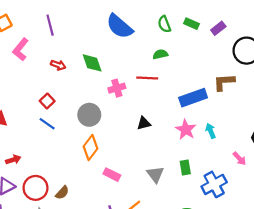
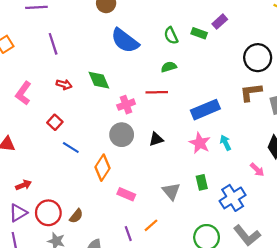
purple rectangle: (218, 28) -> (220, 22), moved
pink L-shape: (21, 49) -> (23, 93), moved
brown L-shape: (224, 82) -> (251, 92), moved
gray circle: (89, 115) -> (122, 135), moved
blue line: (47, 124) -> (71, 147), moved

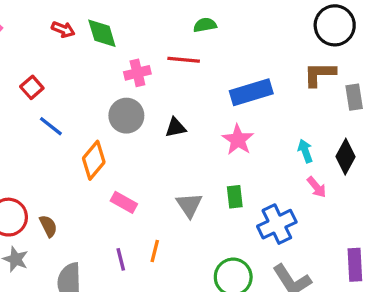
red arrow: (64, 84) -> (63, 29), moved
cyan arrow: (226, 143) -> (305, 151), moved
brown semicircle: (76, 216) -> (48, 226), turned -72
orange line: (151, 225) -> (155, 251), turned -40

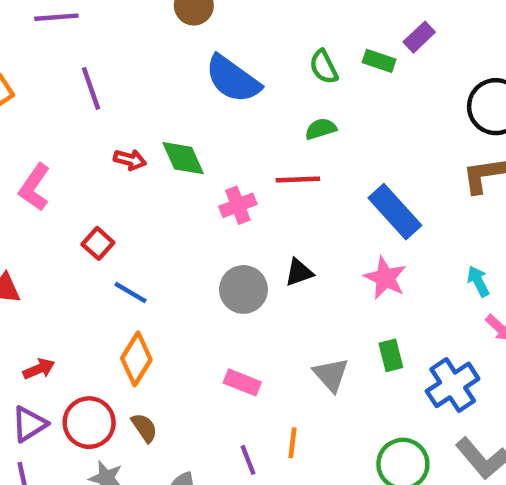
blue rectangle: (251, 92) -> (395, 212), turned 72
gray circle: (126, 116) -> (243, 289), moved
orange diamond: (94, 160) -> (136, 359), moved

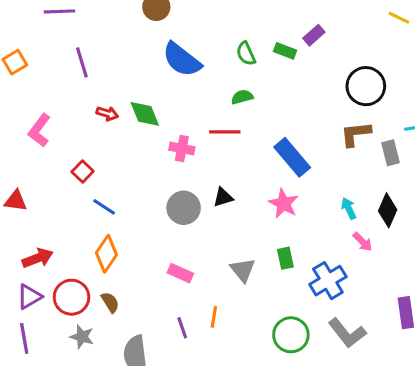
pink cross: (238, 205) -> (182, 148), turned 30
red arrow: (39, 369) -> (38, 258), size x1.4

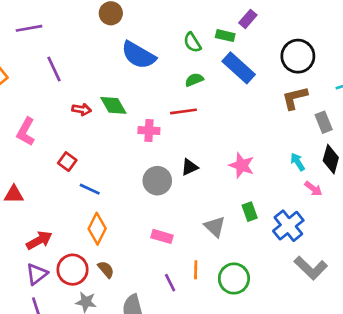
gray rectangle: (391, 153) -> (324, 122), moved
blue rectangle: (292, 157) -> (239, 68), moved
green circle: (291, 335) -> (234, 279), moved

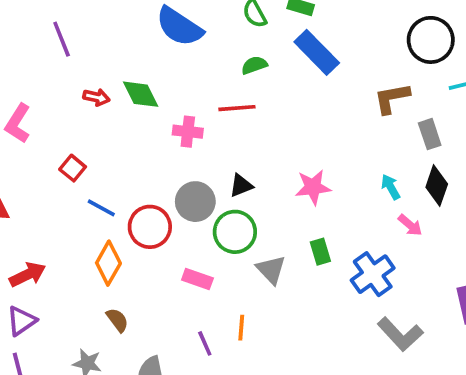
black circle: (298, 56) -> (431, 40), moved
pink star: (242, 165) -> (313, 187), turned -30
red circle: (73, 270) -> (150, 227), moved
green circle: (234, 279) -> (235, 232), moved

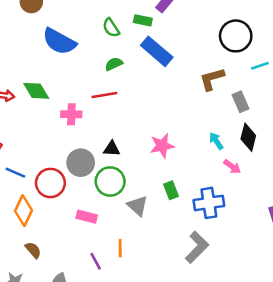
black triangle: (241, 186) -> (112, 149), turned 30
blue cross: (373, 274) -> (209, 203), turned 32
gray L-shape: (400, 334) -> (197, 247), moved, turned -88

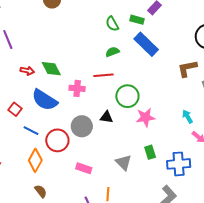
blue semicircle: (59, 41) -> (45, 100), moved
green circle: (110, 181) -> (127, 96), moved

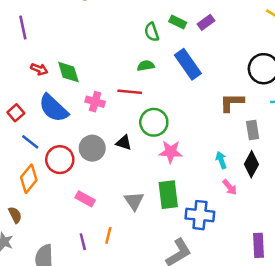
green rectangle: (137, 20) -> (178, 22), moved
green rectangle: (150, 152) -> (168, 195), size x1.6
brown semicircle: (41, 191) -> (15, 215), moved

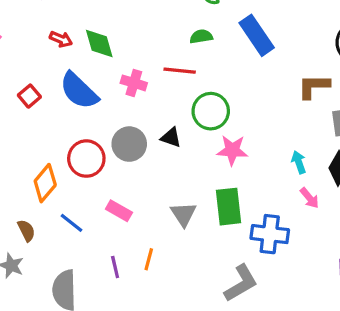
blue line: (30, 142) -> (71, 223), moved

